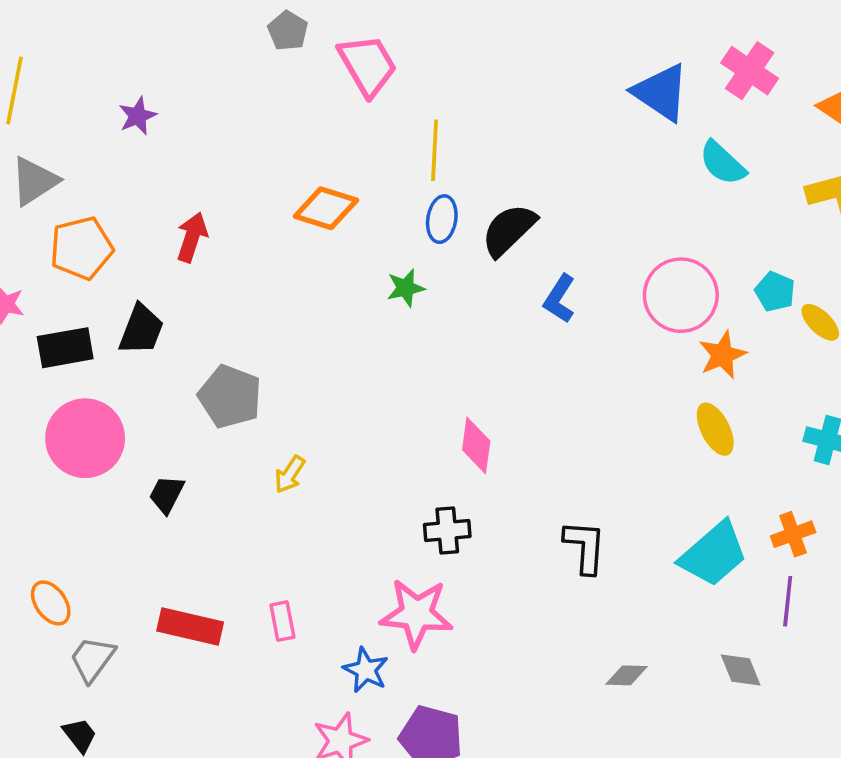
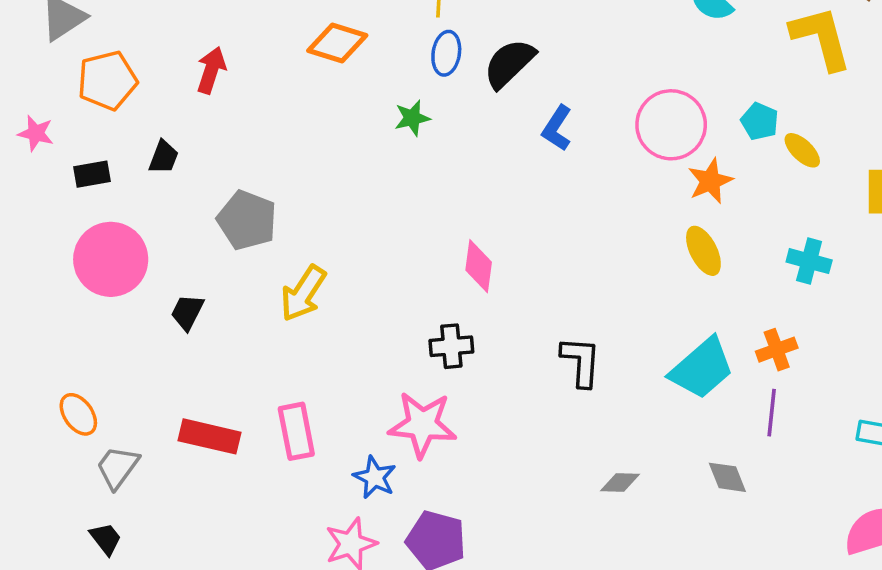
black trapezoid: (141, 330) -> (164, 157), size x0.7
black rectangle: (65, 348) -> (92, 174), size x0.7
yellow arrow: (290, 474) -> (303, 293), size x1.6
pink rectangle: (282, 621) -> (296, 431), size x1.5

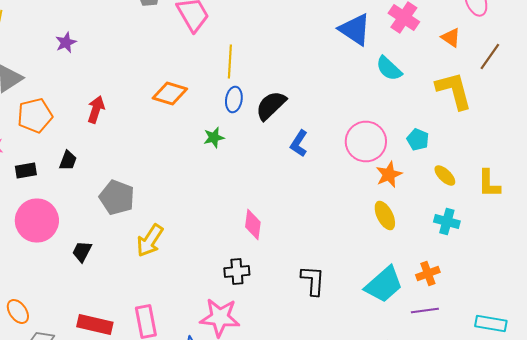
yellow ellipse: (802, 150) -> (445, 176), moved
purple line: (772, 413) -> (425, 310), turned 76

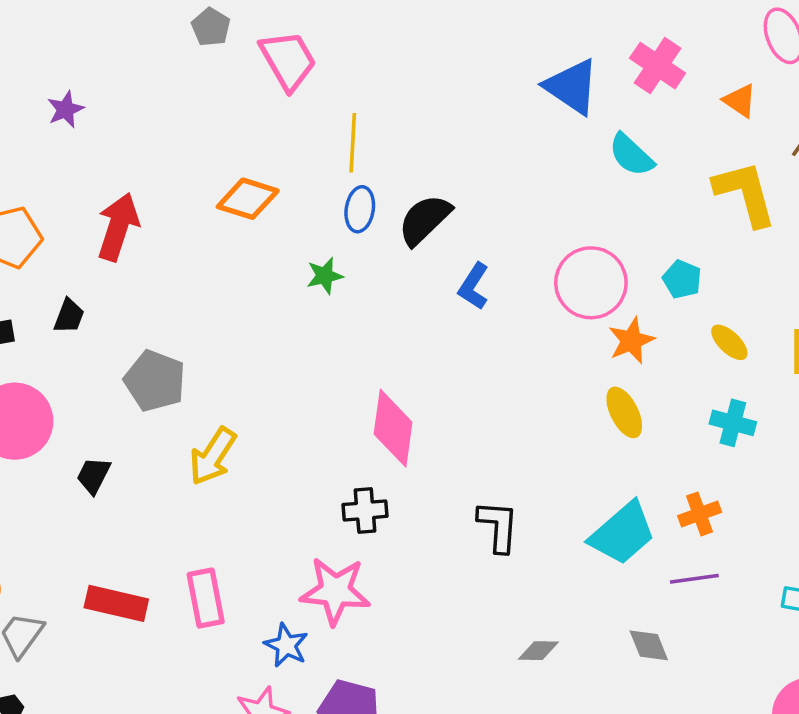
red arrow: (96, 110) -> (118, 227), size x1.4
pink diamond: (253, 224) -> (393, 428), size x1.4

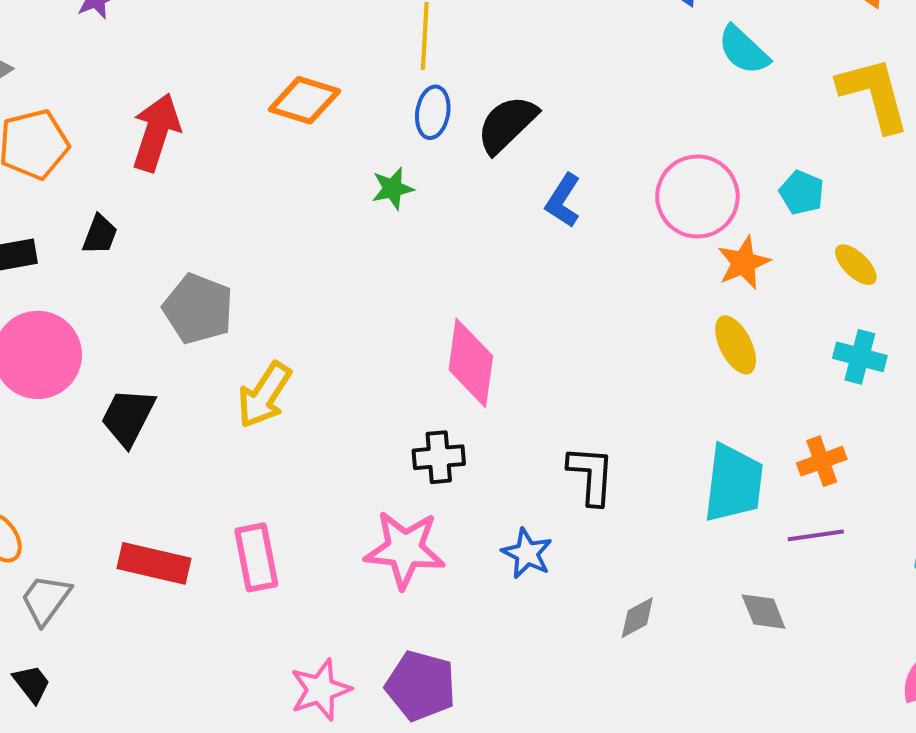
black trapezoid: (94, 475) -> (128, 417), size x1.4
cyan trapezoid: (623, 533) -> (734, 483), turned -42
blue star: (286, 645) -> (527, 553), moved
gray diamond: (538, 651) -> (637, 618), turned -30

